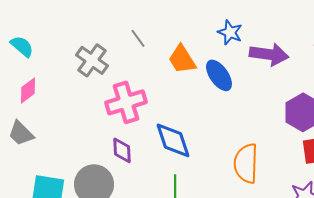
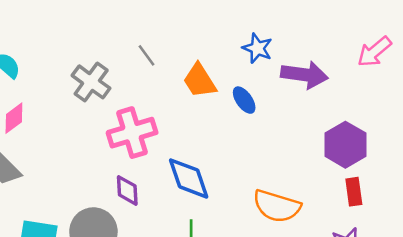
blue ellipse: (219, 75) -> (244, 100), size x0.7
orange semicircle: (246, 163) -> (277, 206), turned -75

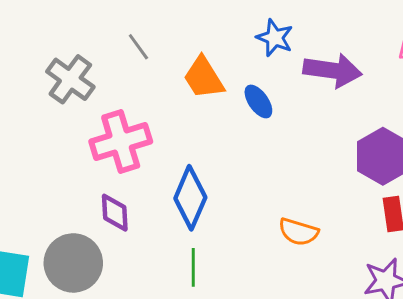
blue diamond: (189, 178) -> (190, 198), turned 42
orange semicircle: (277, 206) -> (298, 232), size x0.7

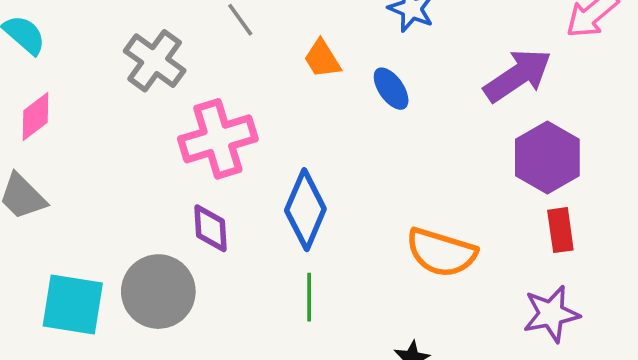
purple arrow: (333, 70) -> (518, 76), moved, turned -42
orange trapezoid: (204, 78) -> (322, 59), size x0.7
orange semicircle: (298, 232) -> (441, 252), size x1.4

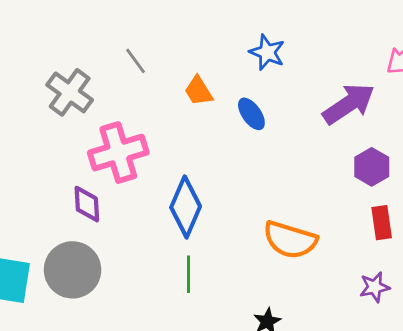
purple hexagon: (547, 157) -> (372, 167), size x0.7
purple diamond: (210, 228) -> (87, 204), moved
purple star: (551, 314) -> (375, 287), size x0.7

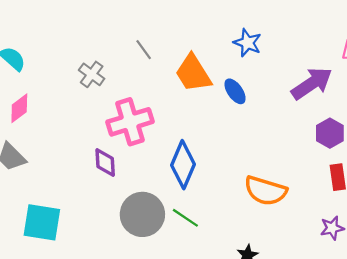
orange trapezoid: (198, 91) -> (193, 73), size x1.6
gray cross: (70, 92) -> (92, 74), size x0.7
gray circle: (73, 270) -> (142, 214), moved
green line: (188, 274) -> (185, 218), turned -56

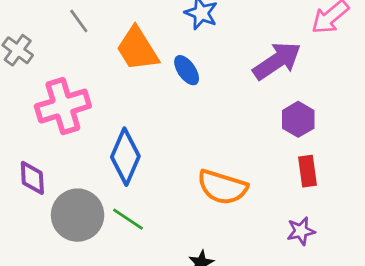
purple diamond: (105, 162) -> (32, 178), moved

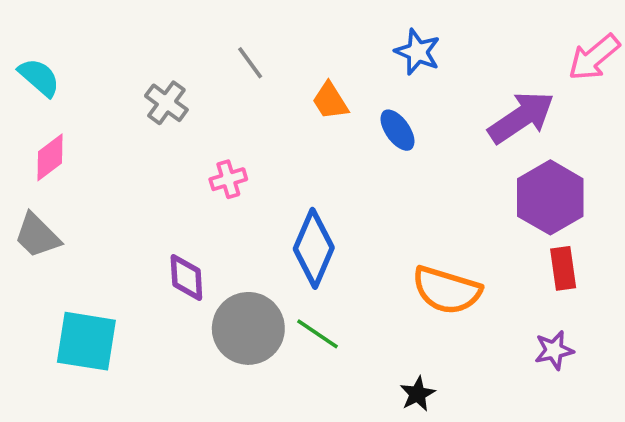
orange trapezoid: (137, 49) -> (330, 101), size x0.6
pink cross: (63, 106) -> (228, 179), size x0.5
purple hexagon: (298, 119) -> (550, 197), size x1.5

